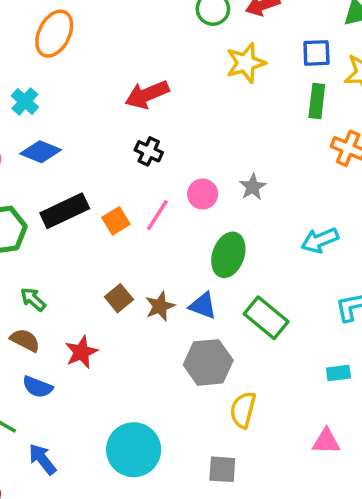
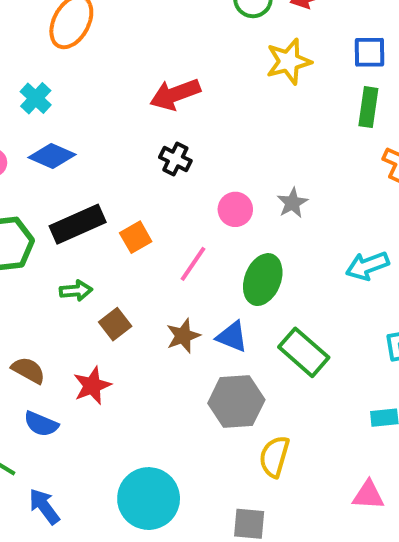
pink line: (157, 215) -> (193, 264), moved
brown square: (119, 298) -> (115, 324), moved
green arrow: (33, 299) -> (76, 291), moved, turned 132

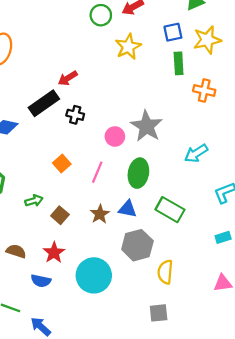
red arrow: (175, 94) -> (68, 78), size x0.7
gray star: (292, 203) -> (147, 126), size x1.8
black rectangle: (78, 224) -> (44, 103), moved
blue semicircle: (41, 424) -> (41, 281), moved
cyan circle: (149, 499) -> (94, 275), moved

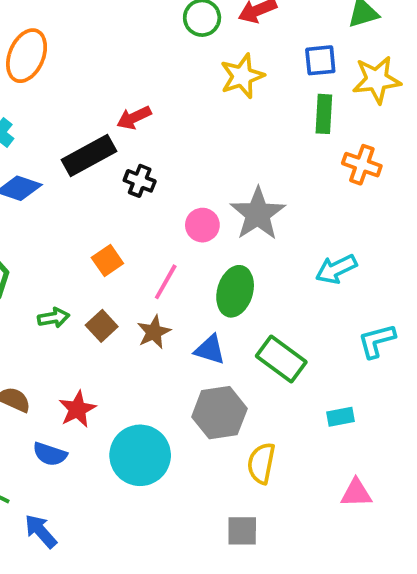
brown star: (100, 214) -> (154, 332), moved
brown square: (60, 215) -> (102, 326), moved
cyan rectangle: (223, 237) -> (341, 417), moved

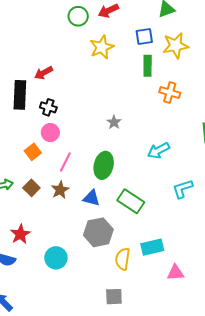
black rectangle: (89, 155) -> (20, 95), turned -56
gray star: (258, 214) -> (114, 122), size x0.5
pink circle: (202, 225) -> (50, 133), moved
cyan rectangle: (341, 417) -> (152, 247), moved, size x1.5
cyan circle: (140, 455) -> (56, 258), size x0.7

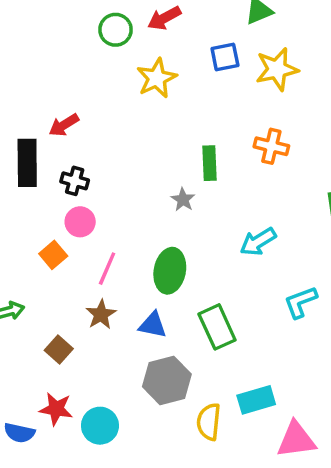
green rectangle: (148, 66) -> (209, 163), moved
brown square: (31, 188) -> (59, 350), moved
green rectangle: (131, 201) -> (217, 327), turned 35
red star: (20, 234) -> (56, 409), moved, turned -30
pink triangle: (175, 273) -> (296, 440), size x1.4

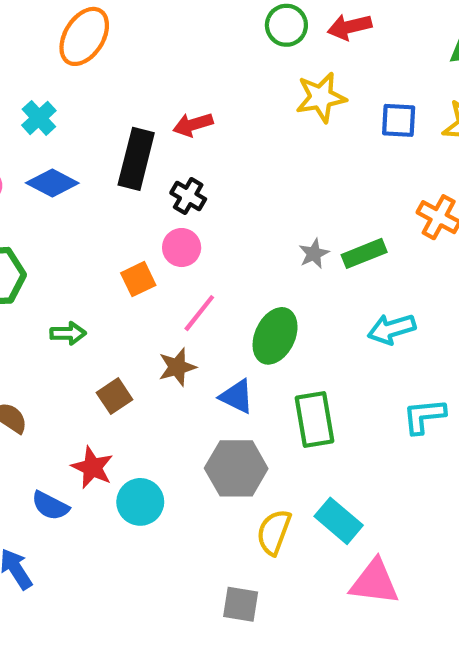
blue square: (225, 57) -> (399, 120), moved
green rectangle: (209, 163) -> (364, 253), moved, turned 56
cyan rectangle: (256, 400) -> (339, 521), turned 42
blue semicircle: (19, 433) -> (50, 506), moved

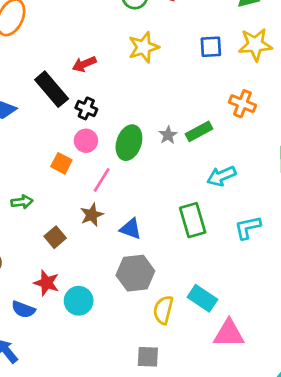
yellow star: (321, 97) -> (144, 47), moved
black rectangle: (136, 159) -> (52, 89), turned -48
orange square: (138, 279) -> (61, 163), turned -30
green ellipse: (275, 336) -> (129, 143), moved
green rectangle: (314, 420) -> (193, 220), moved

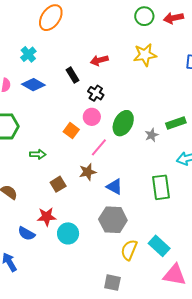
black rectangle: (52, 89) -> (73, 75), size x0.6
gray star: (168, 135) -> (152, 135), moved
red star: (47, 283) -> (47, 217), turned -30

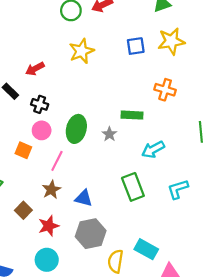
green rectangle: (176, 123) -> (132, 115), turned 36
red star: (47, 217) -> (49, 226), moved

